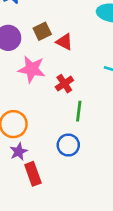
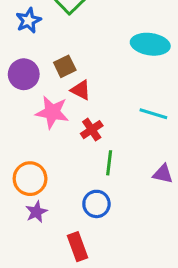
red triangle: (64, 42) -> (81, 90), moved
red rectangle: (33, 174) -> (77, 247), moved

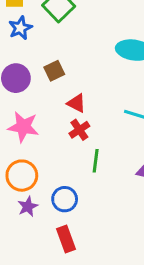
red triangle: (81, 90) -> (76, 103), moved
pink star: (52, 112) -> (23, 127), moved
blue circle: (96, 204) -> (65, 199), moved

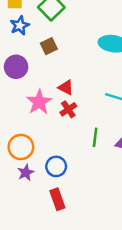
brown square: (54, 71) -> (49, 46), moved
pink star: (23, 127) -> (39, 102), moved, turned 30
green line: (96, 161) -> (95, 137), moved

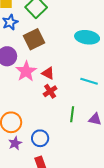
brown square: (49, 46) -> (34, 39), size x1.5
pink star: (39, 102) -> (26, 71), moved

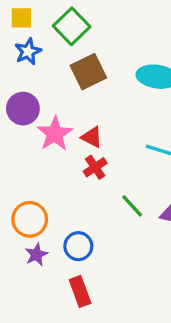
brown square: (34, 39) -> (88, 72), moved
green line: (72, 114) -> (132, 206), turned -49

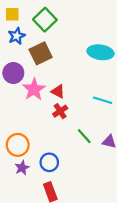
brown square: (88, 72) -> (41, 53), moved

